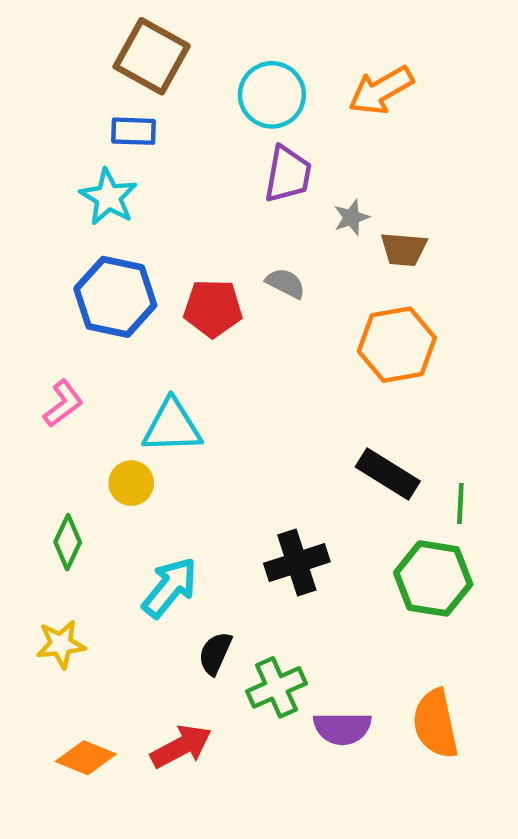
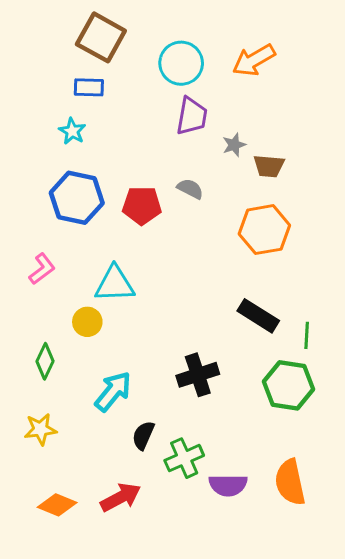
cyan star: (108, 197) -> (72, 131), size x0.7

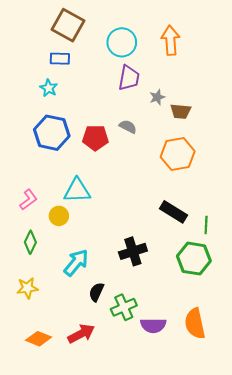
orange arrow: (254, 60) -> (171, 40), turned 116
pink L-shape: (42, 269) -> (28, 200), moved

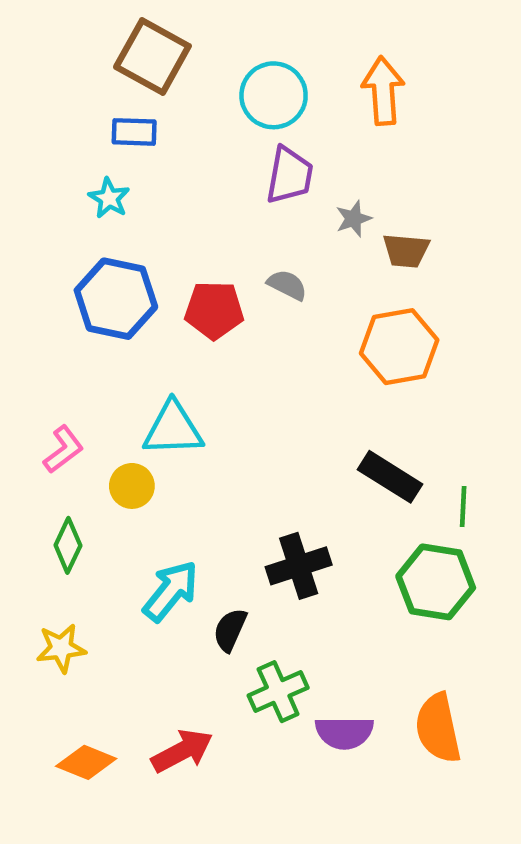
black semicircle: (96, 292) -> (230, 630), moved

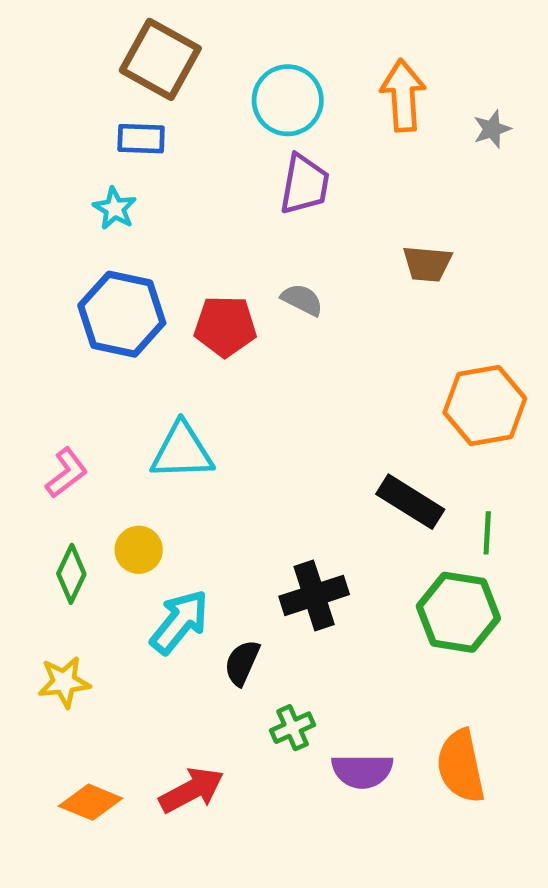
gray star: (353, 219) -> (492, 129), moved
orange hexagon: (399, 347) -> (485, 406), moved
yellow circle: (132, 486) -> (139, 550), moved
green cross: (278, 692) -> (293, 728), size x0.7

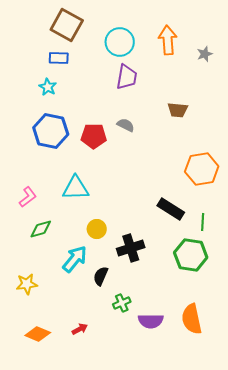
yellow circle: (139, 550) -> (97, 229), moved
green diamond: (71, 574) -> (41, 229), moved, turned 50
red arrow: (192, 790) -> (80, 329), size x0.6

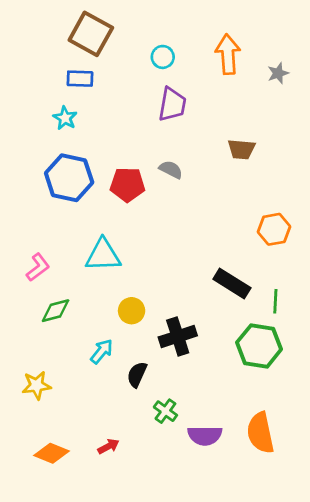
cyan circle: (120, 42) -> (163, 57), size x0.6
orange hexagon: (202, 169) -> (274, 229), size x0.7
cyan arrow: (75, 259) -> (102, 351), size x0.7
green cross: (122, 303) -> (165, 411), turned -30

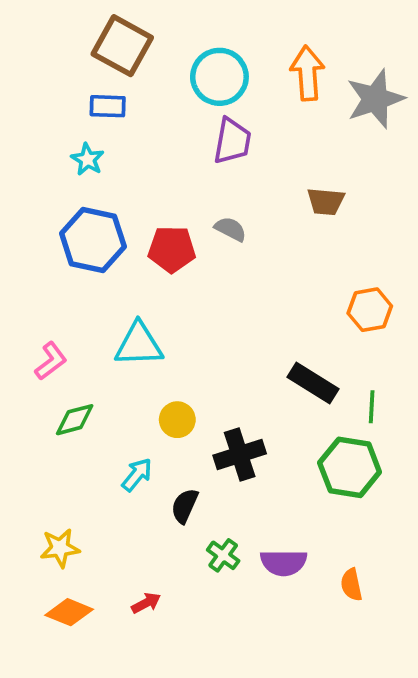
cyan circle: (163, 57) -> (219, 77), size x1.8
gray star: (278, 73) -> (375, 99), size x2.0
yellow star: (37, 385) -> (60, 548), moved
orange semicircle: (260, 433) -> (351, 585), size x0.6
purple semicircle: (205, 436) -> (284, 563), moved

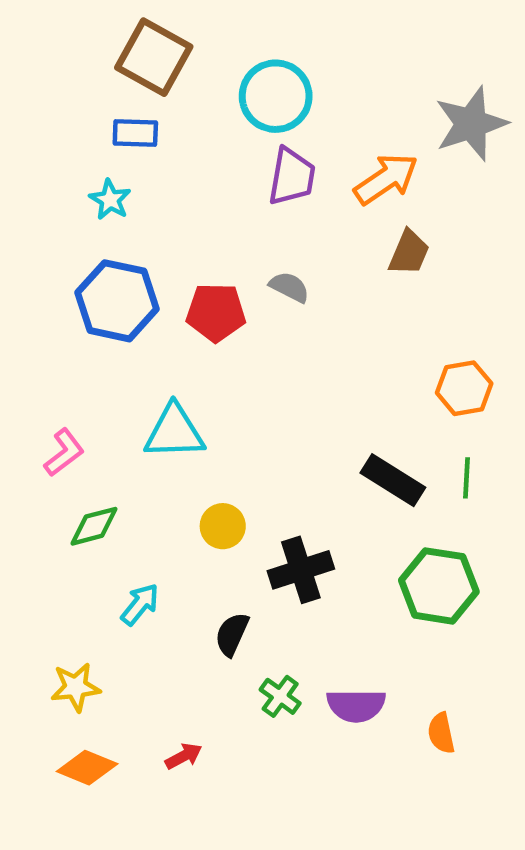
orange arrow: (307, 73) -> (386, 179), moved, turned 60
brown trapezoid: (326, 202) -> (409, 253), turned -72
green line: (372, 407) -> (466, 478), moved
cyan arrow: (137, 475) -> (140, 604), moved

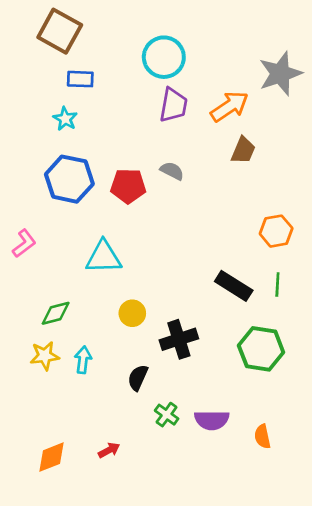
brown square: (154, 57) -> (60, 31), moved
pink L-shape: (64, 453) -> (24, 243), moved
cyan arrow: (140, 604) -> (83, 360), turned -32
yellow star: (76, 687) -> (45, 356), moved
orange diamond: (87, 768) -> (52, 457), turned -44

